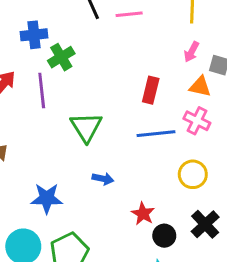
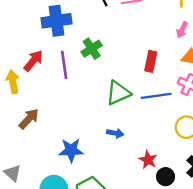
blue cross: (34, 35) -> (56, 21), size x1.4
green cross: (61, 57) -> (92, 49), moved
green triangle: (86, 127) -> (118, 93), moved, turned 40

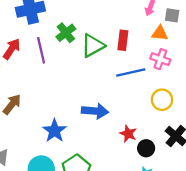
green triangle: (118, 93) -> (93, 46), moved
blue arrow: (115, 133) -> (95, 111), size x1.6
blue star: (71, 150) -> (54, 131), turned -30

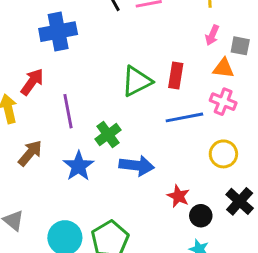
green cross: (66, 33) -> (108, 135), moved
purple line: (41, 50) -> (68, 111), moved
blue star: (54, 131) -> (79, 166), moved

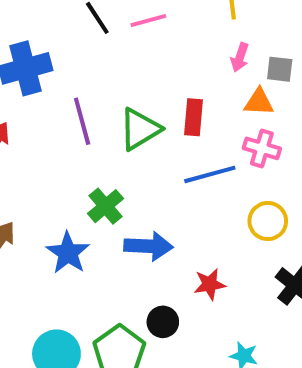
purple line: (68, 111) -> (82, 121), moved
red star: (178, 196) -> (210, 284), turned -30
black circle: (201, 216) -> (163, 322), moved

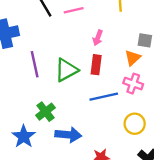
pink arrow: (240, 57) -> (98, 38), moved
orange triangle: (259, 102) -> (133, 58), turned -48

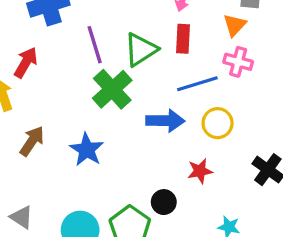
green cross: (46, 112) -> (112, 89), moved, size x1.4
yellow circle: (135, 124) -> (218, 123), moved
blue arrow: (68, 135) -> (165, 121), moved

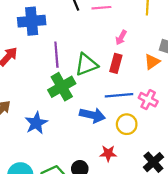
pink cross: (238, 62) -> (148, 100), moved

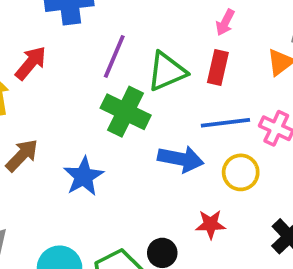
purple line: (56, 55) -> (114, 56), turned 30
green cross: (62, 87) -> (126, 112), turned -32

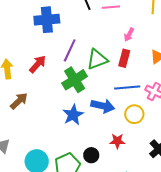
red arrow: (31, 63) -> (38, 64), moved
green cross: (126, 112) -> (75, 80), turned 30
blue star: (84, 176) -> (73, 115), moved

